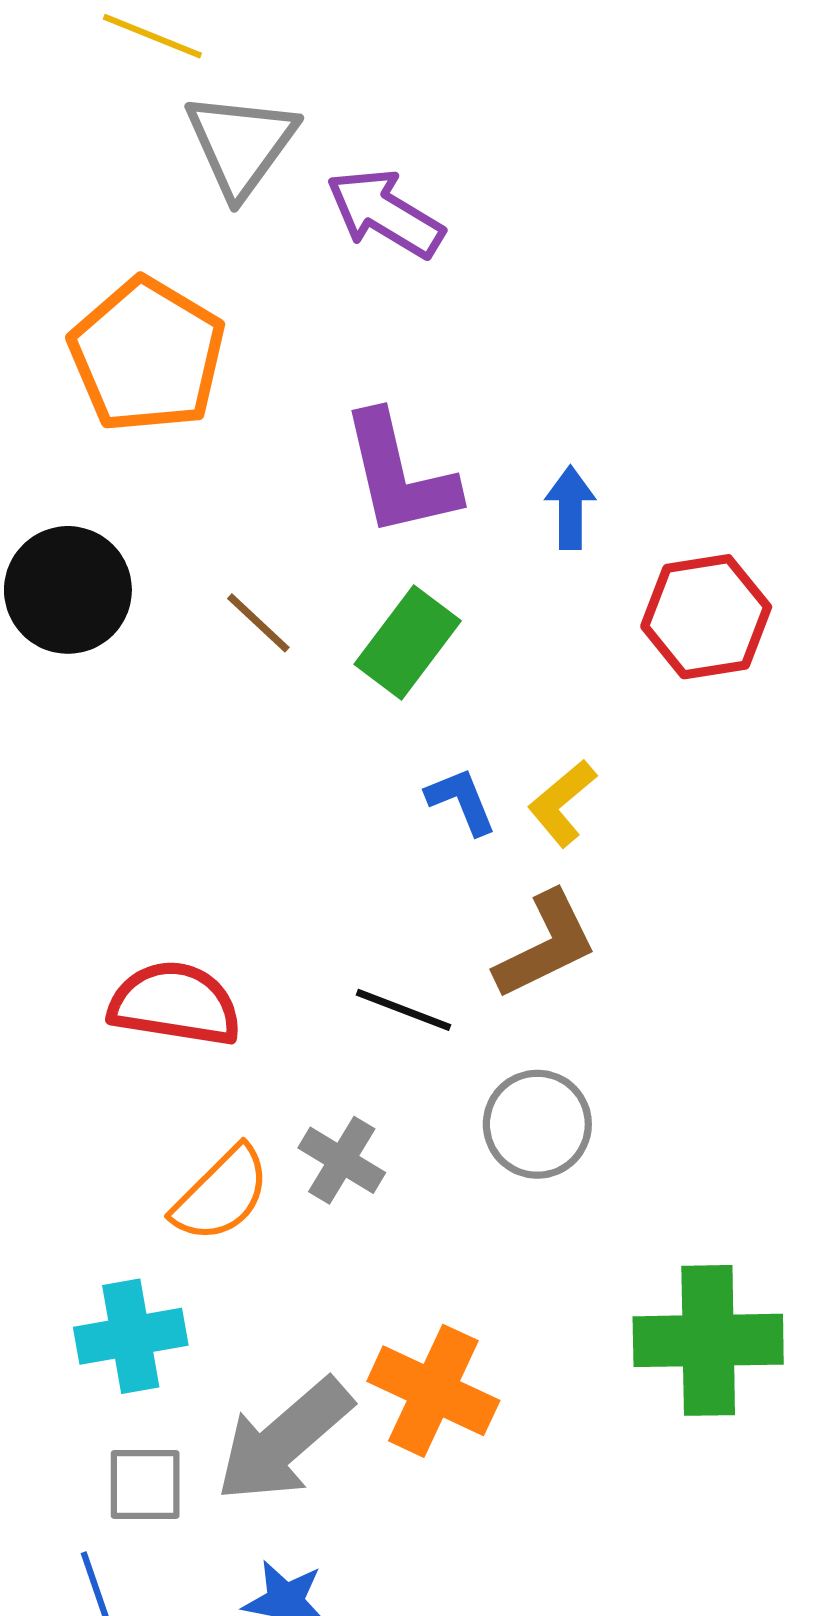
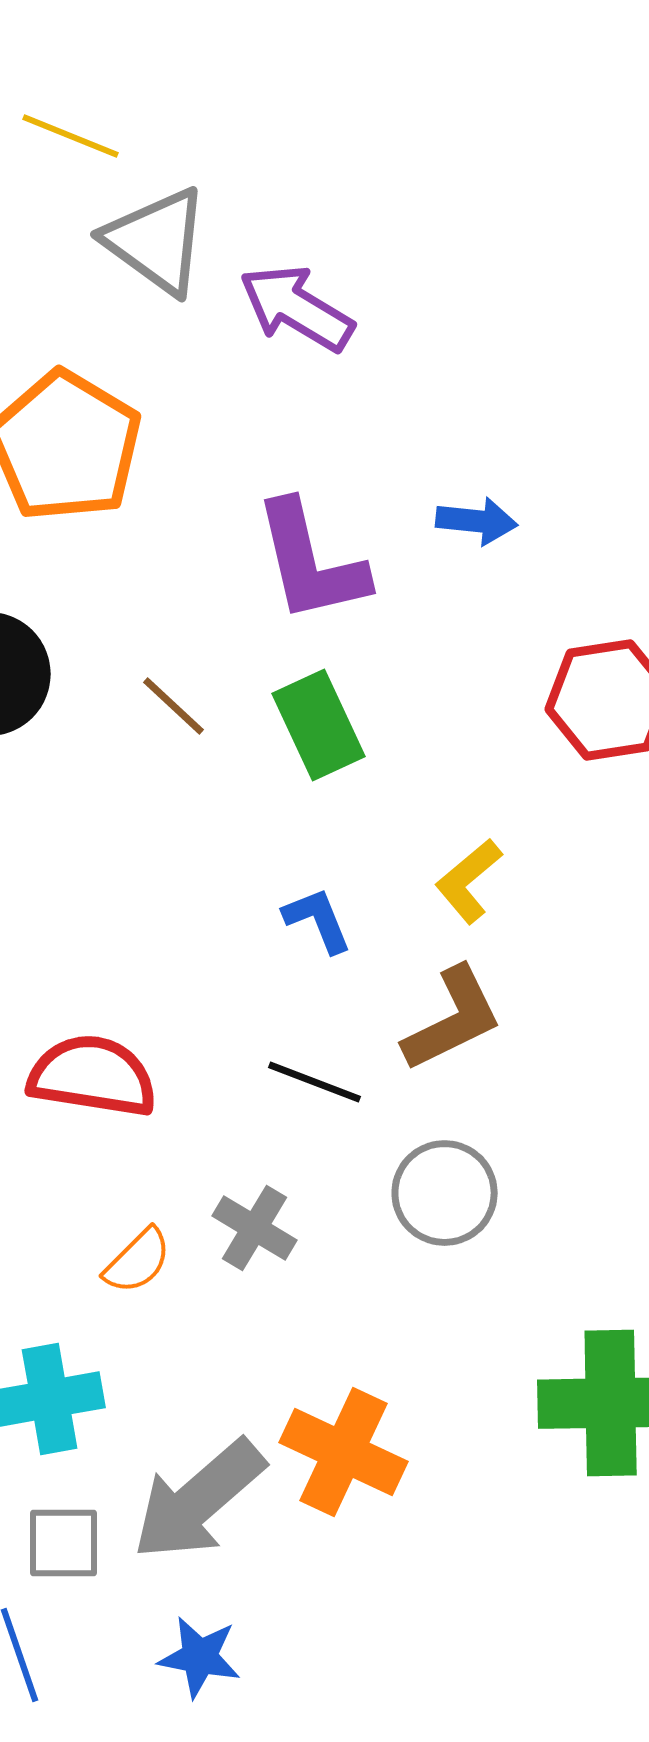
gray triangle: (241, 144) -> (157, 241), turned -30
blue arrow: (570, 508) -> (477, 521), moved, turned 96
green rectangle: (408, 642) -> (319, 725), turned -62
blue L-shape: (461, 801) -> (318, 920), moved
orange semicircle: (221, 1194) -> (138, 1261), size x0.7

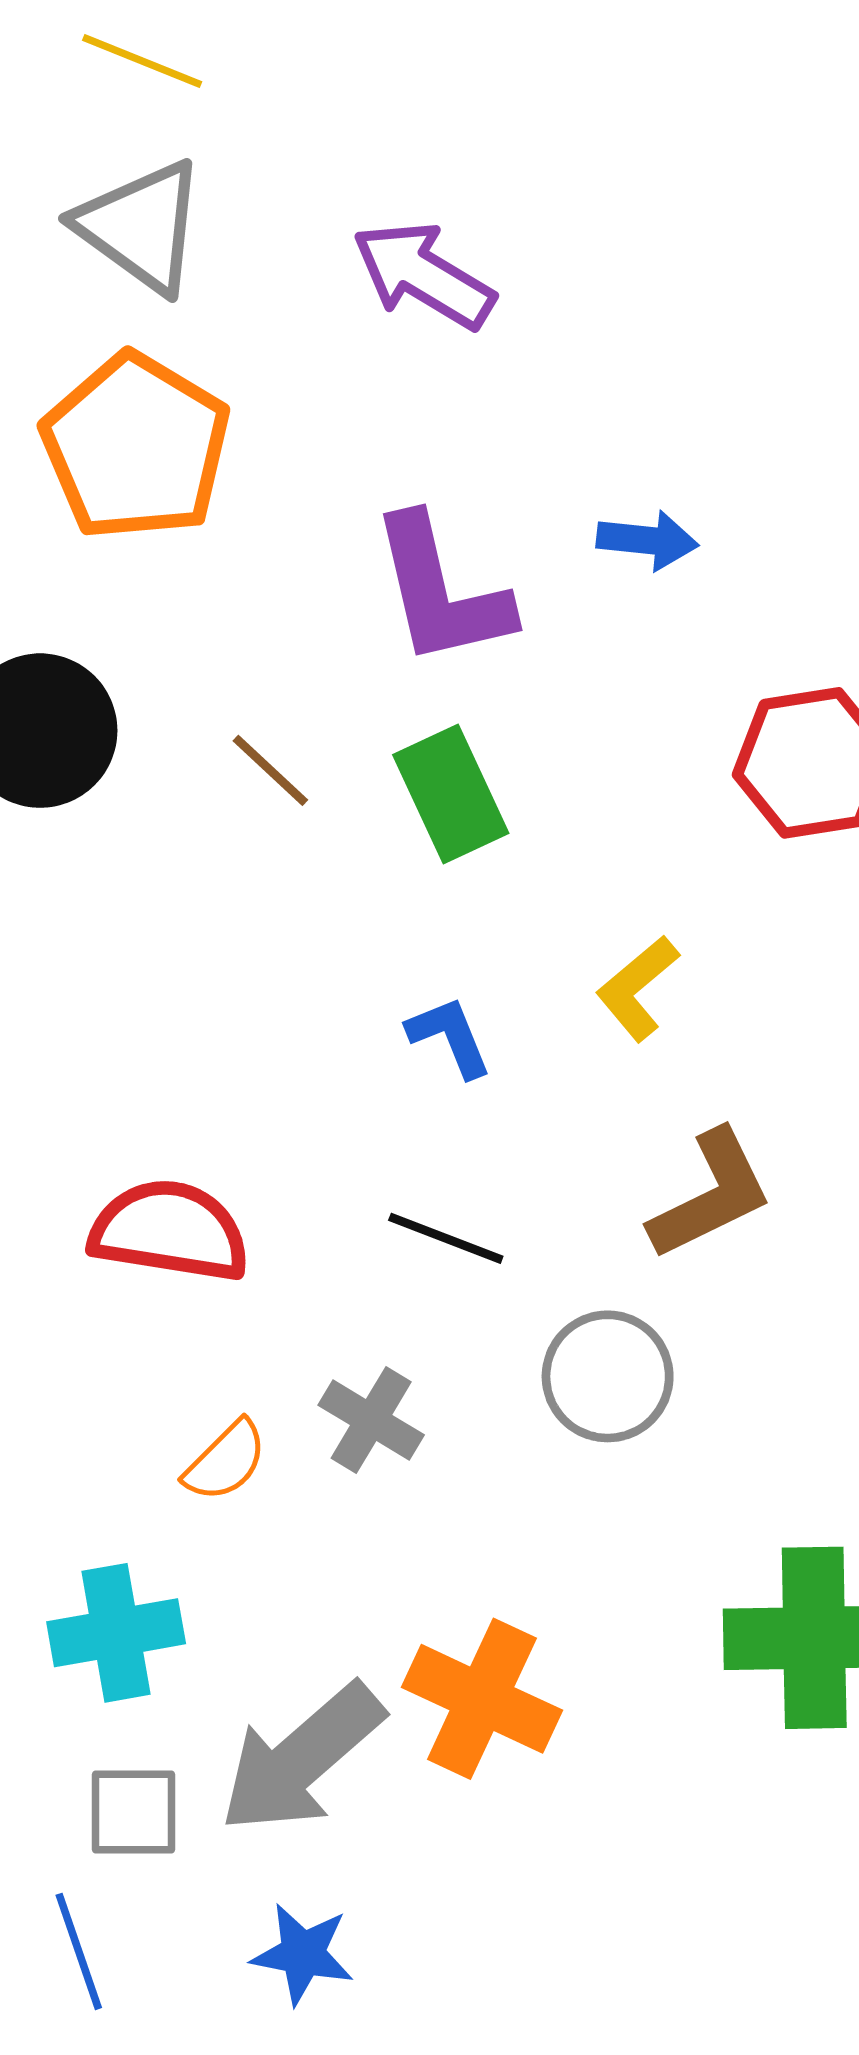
gray triangle: (157, 241) -> (141, 227), moved
brown L-shape: (453, 1019) -> (711, 1195), moved

